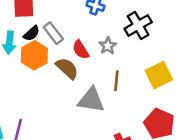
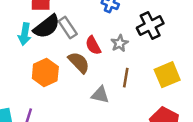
black semicircle: (32, 33) -> (47, 27), size x1.6
orange hexagon: (34, 55) -> (45, 72), moved
gray triangle: (91, 100) -> (100, 95), size x0.7

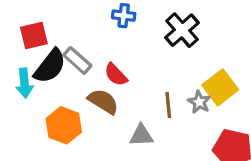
gray star: (120, 43) -> (199, 102), moved

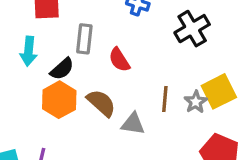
gray rectangle: (77, 60) -> (84, 39), turned 44
black semicircle: (50, 66) -> (62, 69), moved, size x0.7
brown semicircle: (103, 101) -> (101, 103), moved

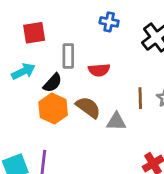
cyan arrow: (29, 51) -> (23, 71), turned -115
red semicircle: (119, 60) -> (99, 70), turned -55

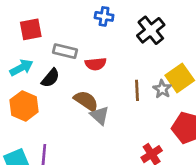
gray rectangle: (68, 56) -> (65, 51), turned -75
orange hexagon: (53, 108) -> (24, 106), moved
gray triangle: (116, 122) -> (100, 115), moved, turned 42

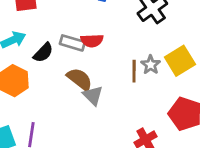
gray rectangle: (65, 51) -> (72, 43), moved
gray star: (162, 89) -> (151, 65), moved

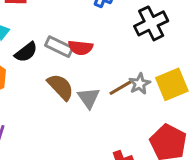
brown line: (134, 71) -> (121, 88), turned 50
gray triangle: (93, 95) -> (89, 98), moved

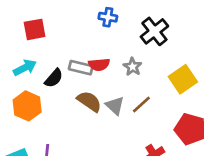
gray star: (140, 84) -> (132, 67), moved
brown line: (121, 88) -> (141, 104), moved

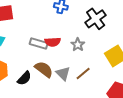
black semicircle: (54, 78) -> (24, 78), moved

